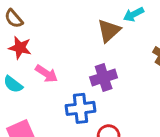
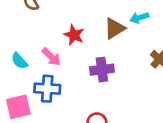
red star: (20, 48) -> (74, 35), moved
blue cross: (80, 108) -> (47, 89), moved

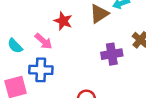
purple cross: (102, 70) -> (112, 54), moved

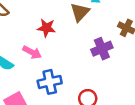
blue cross: (41, 70) -> (50, 82), moved

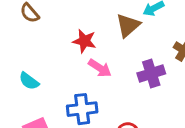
pink arrow: (32, 52) -> (100, 68), moved

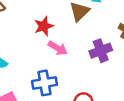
red star: (84, 41) -> (44, 26), turned -30

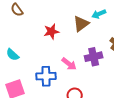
pink arrow: (58, 48) -> (69, 64), moved

